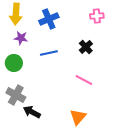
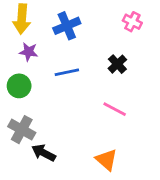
pink cross: (97, 16) -> (132, 22), turned 32
orange triangle: (78, 117) -> (106, 160), turned -30

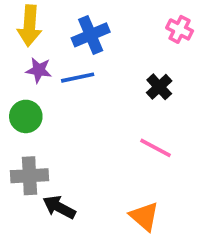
blue line: (67, 72) -> (78, 78), moved
gray cross: (22, 130) -> (30, 176), turned -32

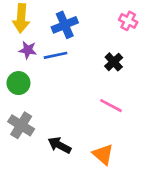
gray cross: (30, 176) -> (21, 125), turned 35
black arrow: (59, 207) -> (59, 145), moved

